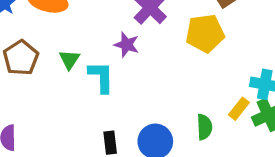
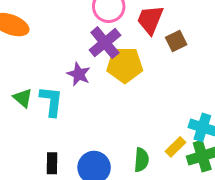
yellow pentagon: (205, 33) -> (125, 65), moved
green triangle: (69, 60) -> (23, 98), moved, turned -30

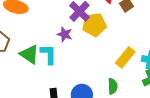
green triangle: (23, 98) -> (29, 54), size x1.5
yellow rectangle: (176, 147) -> (125, 57), moved, size x1.5

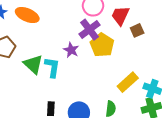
yellow pentagon: (94, 25) -> (102, 45), turned 30

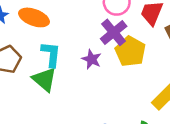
cyan L-shape: (52, 67) -> (51, 54), moved

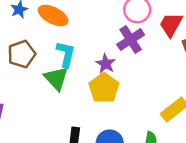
yellow pentagon: (130, 51) -> (104, 88), moved

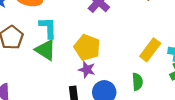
purple star: (106, 64) -> (87, 70), moved

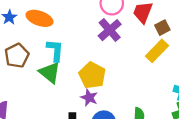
yellow rectangle: (150, 50) -> (157, 51), moved

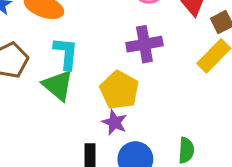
purple cross: (110, 30) -> (144, 44), moved, turned 30

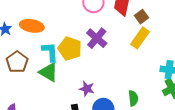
purple cross: (144, 44) -> (97, 38), turned -30
yellow pentagon: (119, 90) -> (70, 48), moved

